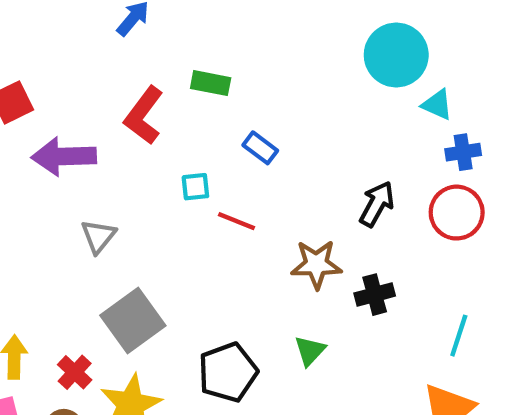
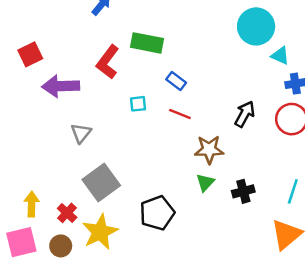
green rectangle: (211, 83) -> (147, 43), size x1.4
red line: (236, 221) -> (180, 114), moved
black cross: (375, 295) -> (243, 191), moved
green triangle: (310, 351) -> (205, 182), moved

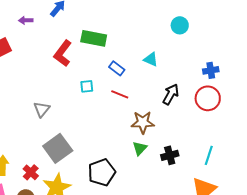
cyan circle: (256, 26) -> (180, 25), size x0.6
cyan triangle: (280, 56) -> (151, 59), moved
purple arrow: (61, 86) -> (26, 20), moved, size x0.5

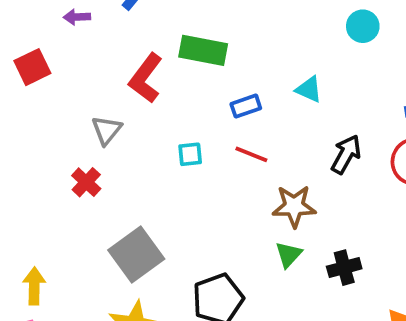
blue rectangle: (117, 68) -> (246, 106), turned -56
cyan square: (87, 86) -> (190, 154), moved
gray triangle: (42, 109) -> (107, 130), moved
red cross: (31, 172) -> (86, 182), moved

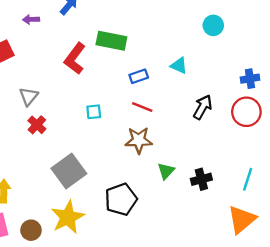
gray triangle: (107, 130) -> (29, 96), moved
cyan square: (190, 154) -> (94, 112), moved
brown star: (294, 206) -> (139, 140), moved

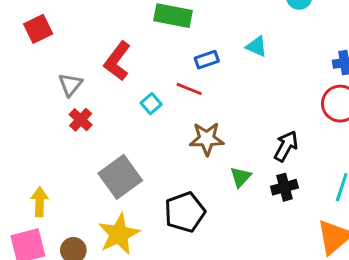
red L-shape: (75, 59) -> (117, 61), moved
red line: (142, 107) -> (189, 89), moved
black arrow: (203, 107) -> (286, 146), moved
cyan square: (94, 112) -> (151, 104), turned -35

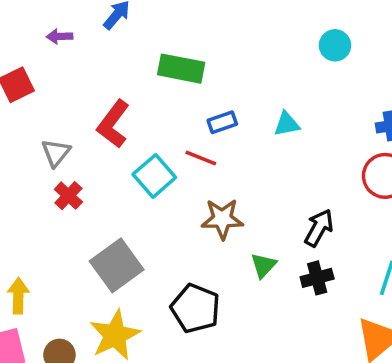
cyan triangle: (257, 46) -> (287, 124), moved, turned -35
cyan square: (151, 104) -> (154, 176), size x1.6
black pentagon: (185, 212) -> (195, 308), turned -30

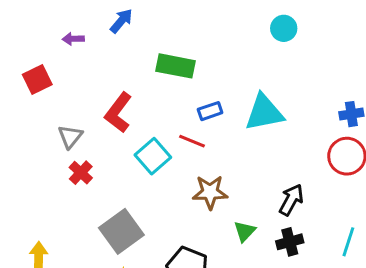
cyan circle: (335, 45) -> (284, 28), moved
cyan triangle: (287, 124) -> (264, 113), size x1.8

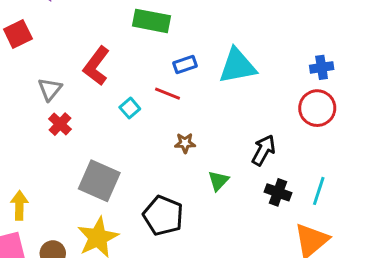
cyan square: (153, 156) -> (130, 108), size x0.6
brown star: (210, 192) -> (185, 143), size x0.6
gray square: (121, 231) -> (99, 181), turned -30
black cross: (290, 242) -> (278, 192), moved, turned 35

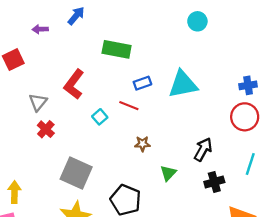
cyan line: (319, 191) -> (250, 164), moved
black cross: (278, 192) -> (214, 182), turned -36

